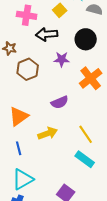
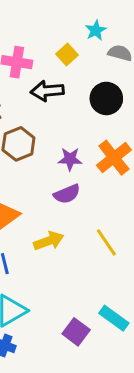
purple star: (62, 59) -> (70, 159), moved
cyan rectangle: (85, 159) -> (114, 318), moved

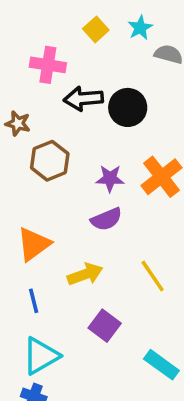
yellow square: (67, 55) -> (96, 29), moved
black circle: (106, 98) -> (128, 107), moved
purple square: (76, 332) -> (105, 326), moved

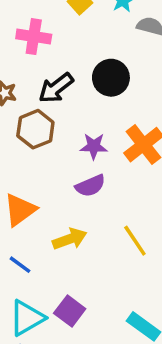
black arrow: (83, 99) -> (56, 88), moved, turned -33
blue line: (34, 301) -> (20, 265), turned -40
purple square: (105, 326) -> (70, 311), moved

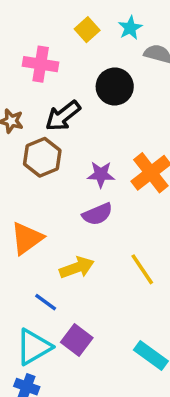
black circle: (111, 78) -> (115, 87), moved
blue line: (20, 265) -> (46, 302), moved

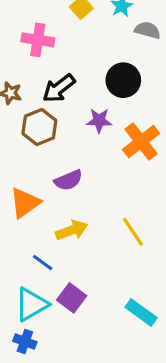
black circle: (115, 87) -> (123, 80), moved
purple star: (101, 174) -> (99, 121), moved
purple semicircle: (97, 214) -> (68, 180), moved

